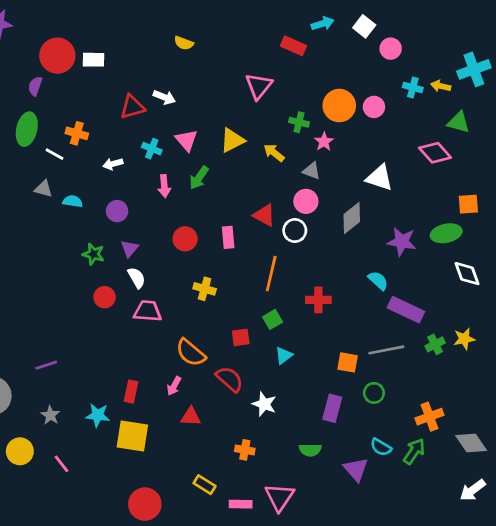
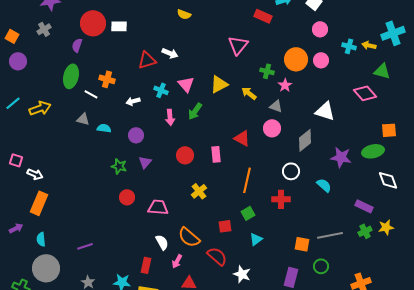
pink circle: (391, 49) -> (320, 29), moved
white circle: (295, 231) -> (291, 171), moved
white semicircle: (136, 278) -> (162, 242), moved
yellow cross: (205, 289) -> (199, 191), turned 35
purple rectangle: (406, 310) -> (364, 206), moved, size x0.7

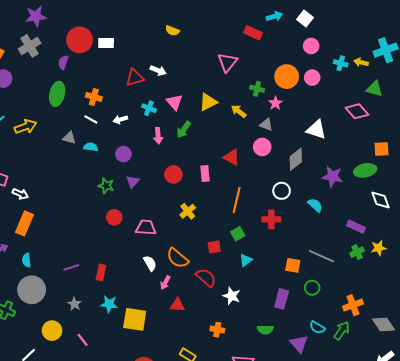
gray cross: (44, 29) -> (30, 46), size x1.5
white line: (91, 94) -> (91, 119), moved
gray line: (330, 235) -> (321, 256), turned 35
red rectangle: (146, 265) -> (101, 272), moved

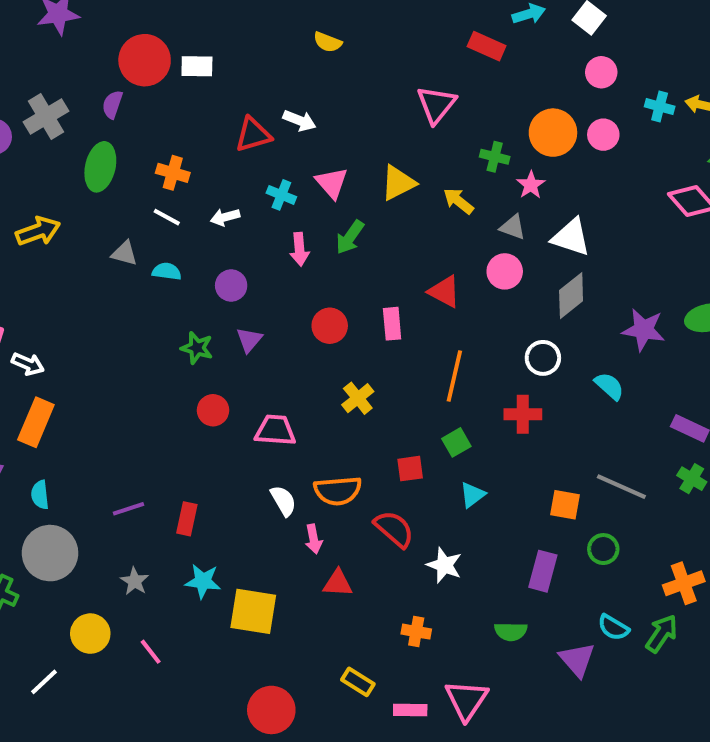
gray cross: (30, 46) -> (46, 117), moved
white triangle: (316, 130) -> (571, 237), moved
green cross: (357, 252) -> (692, 479), turned -32
orange semicircle: (177, 258) -> (338, 491), turned -45
pink arrow: (165, 283) -> (314, 539), turned -40

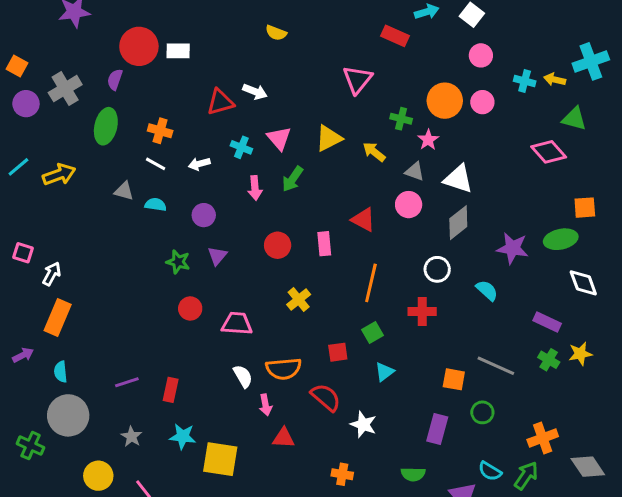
white arrow: (28, 364) -> (52, 274), turned -85

